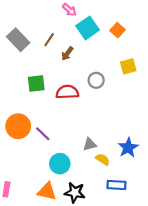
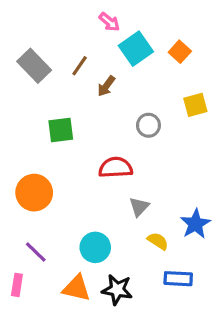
red semicircle: (67, 92) -> (116, 168), moved
purple line: (43, 134) -> (36, 252), moved
gray triangle: (90, 144) -> (139, 207), moved, turned -32

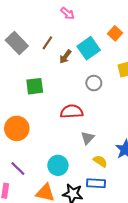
cyan square: (136, 49) -> (89, 48), moved
blue rectangle: (178, 279) -> (96, 183), moved

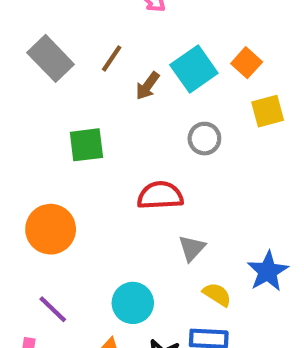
orange square: (115, 33) -> (247, 63), moved

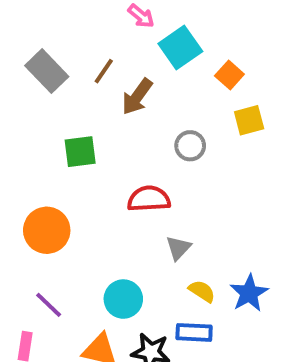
cyan square: (194, 69) -> (180, 48), moved
brown arrow: (148, 86) -> (137, 97), size x1.4
blue star: (268, 271) -> (249, 293), moved

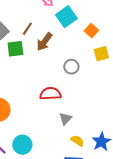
green square: (80, 152) -> (15, 49), moved
cyan circle: (123, 299) -> (22, 145), moved

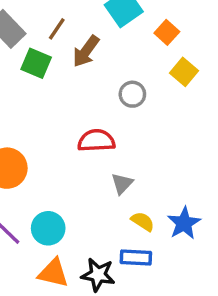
green square: (15, 49) -> (36, 63), turned 30
yellow square: (101, 54) -> (184, 72), turned -35

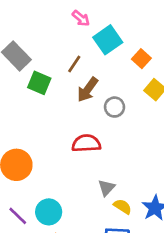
brown line: (57, 29) -> (74, 64), moved
brown arrow: (86, 51) -> (88, 90), moved
gray triangle: (122, 184) -> (106, 188), moved

